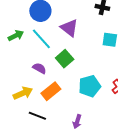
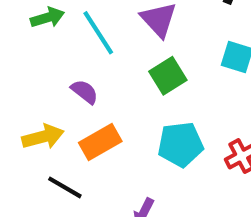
green square: (65, 59) -> (168, 76), moved

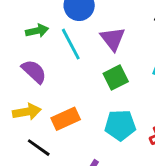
purple semicircle: (85, 92) -> (34, 72), moved, size x1.4

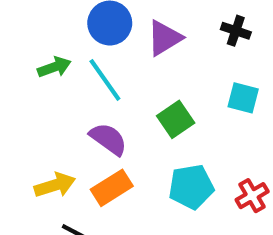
purple triangle: (113, 39) -> (164, 38), moved, turned 44
purple semicircle: (34, 72) -> (108, 139), moved

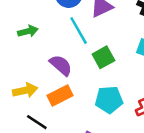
green arrow: (54, 67) -> (28, 31), moved
cyan line: (105, 80) -> (79, 31), moved

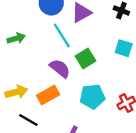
purple semicircle: (61, 65) -> (60, 68), moved

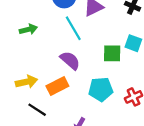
green square: (86, 58) -> (112, 53), moved, turned 30

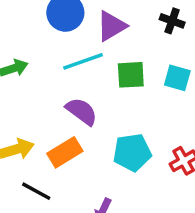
cyan line: (73, 28) -> (83, 61), turned -75
green square: (112, 53) -> (131, 75), moved

